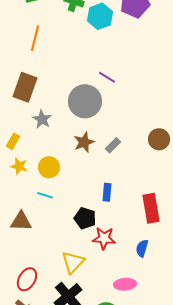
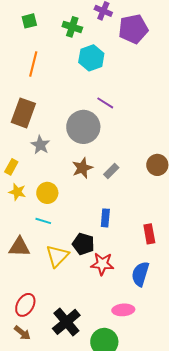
cyan hexagon: (100, 16) -> (91, 58), moved
red rectangle: (151, 208) -> (149, 234), size x0.7
blue semicircle: (142, 248) -> (140, 274), size x1.4
yellow triangle: (73, 262) -> (57, 256), moved

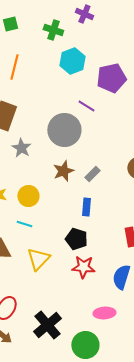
purple pentagon: (133, 29) -> (111, 78), moved
blue rectangle: (105, 218) -> (86, 207), moved
black pentagon: (83, 244) -> (76, 239), moved

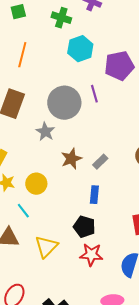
purple line: (86, 106) -> (94, 94), turned 42
gray circle: (64, 130) -> (64, 103), moved
gray star: (21, 148) -> (45, 132), moved
cyan line: (24, 224) -> (23, 211), moved, turned 35

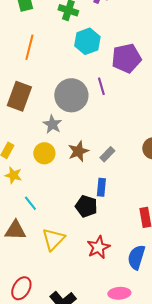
yellow circle: (36, 184) -> (44, 153), moved
black pentagon: (84, 227) -> (86, 206), moved
red star: (91, 255) -> (98, 247), turned -30

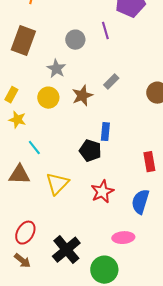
gray circle: (71, 95) -> (75, 40), size x0.6
gray rectangle: (107, 154) -> (111, 82), moved

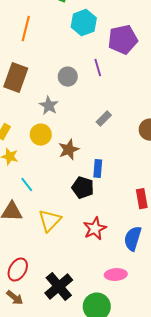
brown star: (82, 96) -> (69, 150), moved

